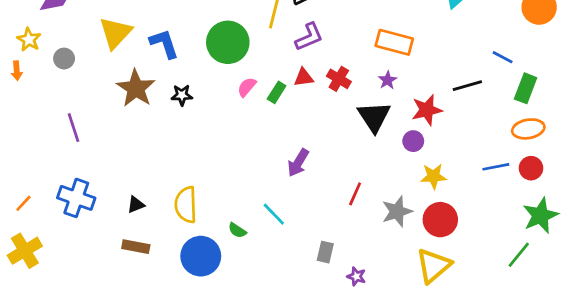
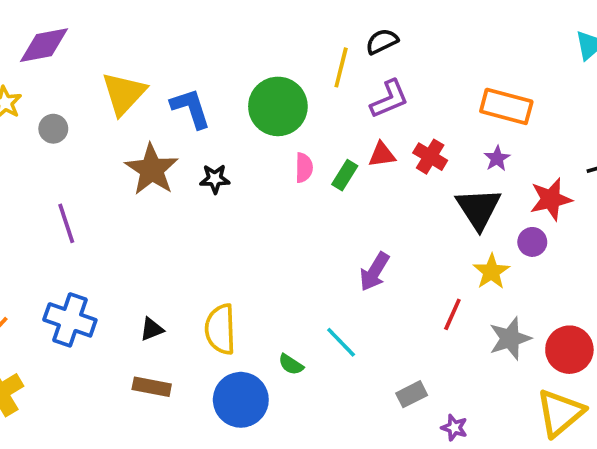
pink semicircle: (247, 87) -> (304, 168), turned 140
yellow star: (434, 176) -> (491, 272), moved, turned -30
gray rectangle: (325, 252) -> (412, 394), turned 50

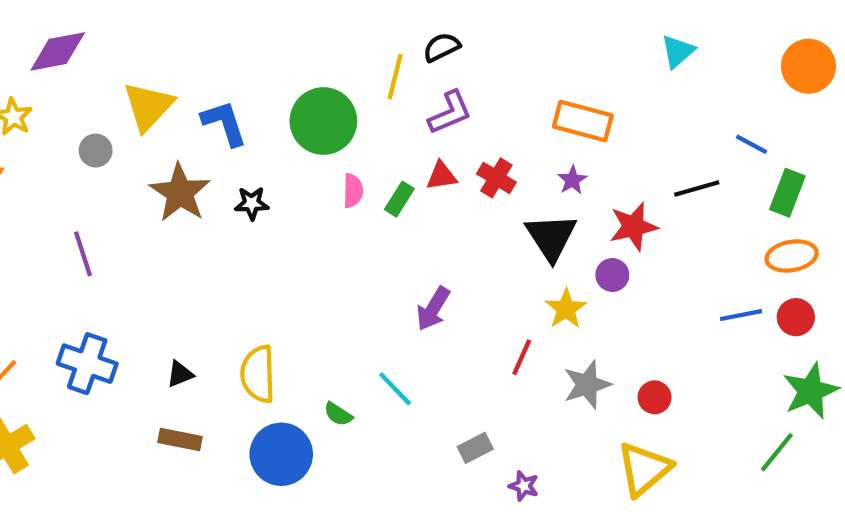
gray circle: (53, 129) -> (96, 151), moved
red circle: (569, 350) -> (655, 397), size x0.6

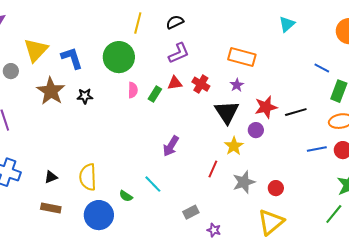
yellow line: (395, 77) -> (138, 23), moved
black line: (697, 189) -> (296, 112), moved

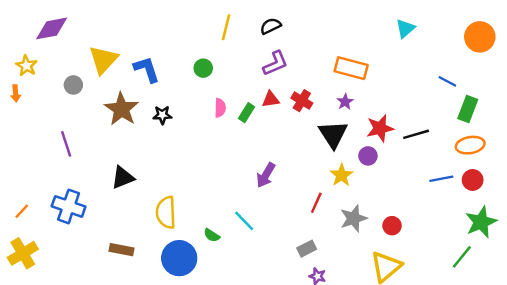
green circle: (119, 57) -> (203, 68), size x0.5
black triangle: (51, 177) -> (123, 178), moved, size x1.5
gray rectangle: (191, 212) -> (307, 249), moved

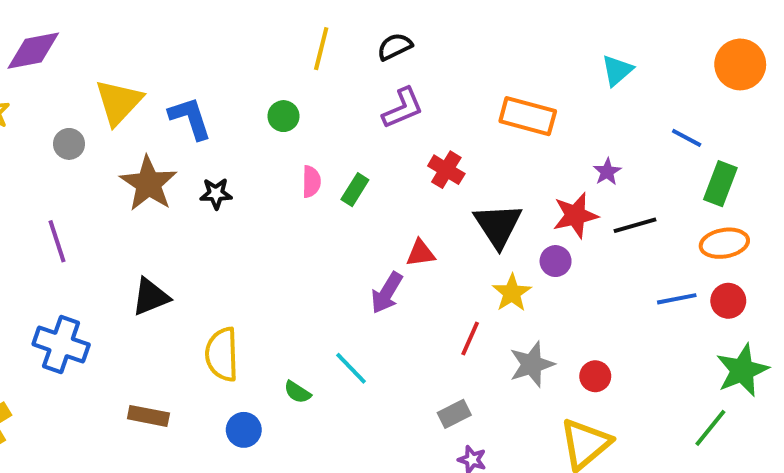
cyan triangle: (405, 28) -> (617, 70), moved
red triangle: (271, 99) -> (420, 253), moved
purple star: (345, 102) -> (607, 172), moved
blue circle: (179, 258) -> (244, 430), size x0.6

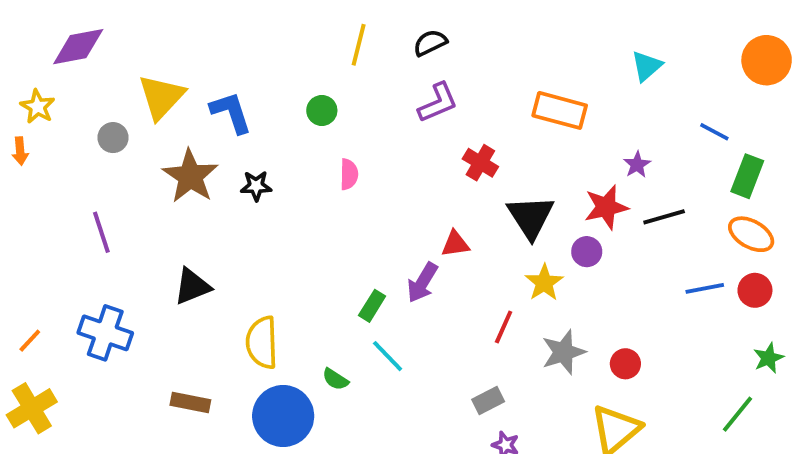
green rectangle: (355, 190) -> (372, 306), moved
orange ellipse: (724, 243) -> (751, 234), turned 39
green star: (742, 370) -> (769, 358), size x0.6
blue circle: (244, 430) -> (283, 416), size x1.8

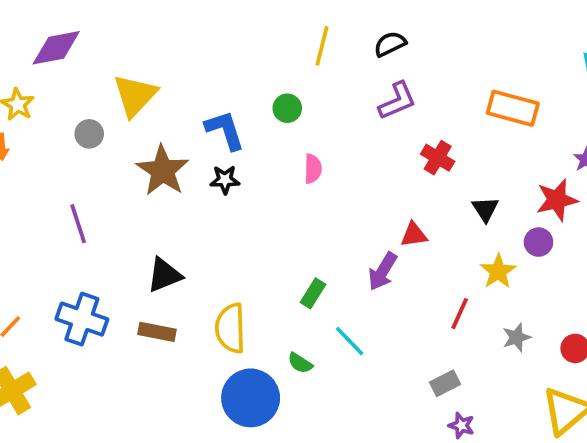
blue L-shape: (231, 112) -> (225, 130), moved
black triangle: (531, 217) -> (485, 209), size x0.6
green rectangle: (372, 306) -> (313, 293), moved
gray star: (564, 352) -> (516, 337), size x0.7
brown rectangle: (190, 402) -> (157, 332), moved

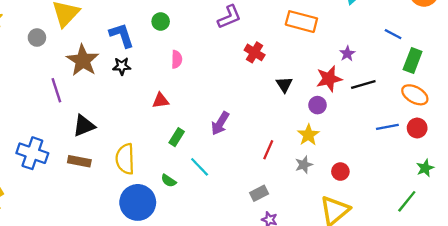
purple line: (78, 224) -> (56, 90), moved
red triangle: (414, 235) -> (161, 101), moved
yellow star: (498, 271) -> (308, 135), moved

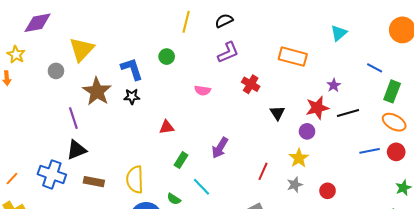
pink semicircle: (177, 59) -> (203, 90), moved, turned 98
black triangle: (84, 126) -> (76, 150), moved

